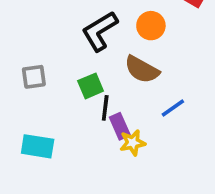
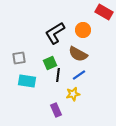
blue line: (173, 108) -> (79, 75), moved
purple rectangle: (120, 126) -> (56, 110), moved
cyan rectangle: (38, 146) -> (27, 81), moved

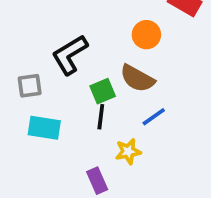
black L-shape: (55, 33) -> (70, 55), moved
green square: (50, 63) -> (103, 91), moved
blue line: (79, 75) -> (154, 117), moved

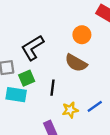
green square: (103, 91) -> (27, 78), moved
blue line: (154, 117) -> (95, 106), moved

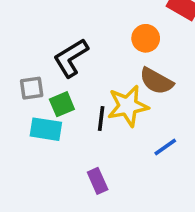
brown semicircle: (76, 63) -> (156, 81), moved
yellow star: (70, 110) -> (128, 106), moved, size x1.6

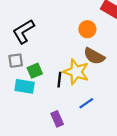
black L-shape: (71, 58) -> (23, 31), moved
yellow star: (128, 106) -> (76, 72), turned 30
blue line: (165, 147) -> (86, 103), moved

